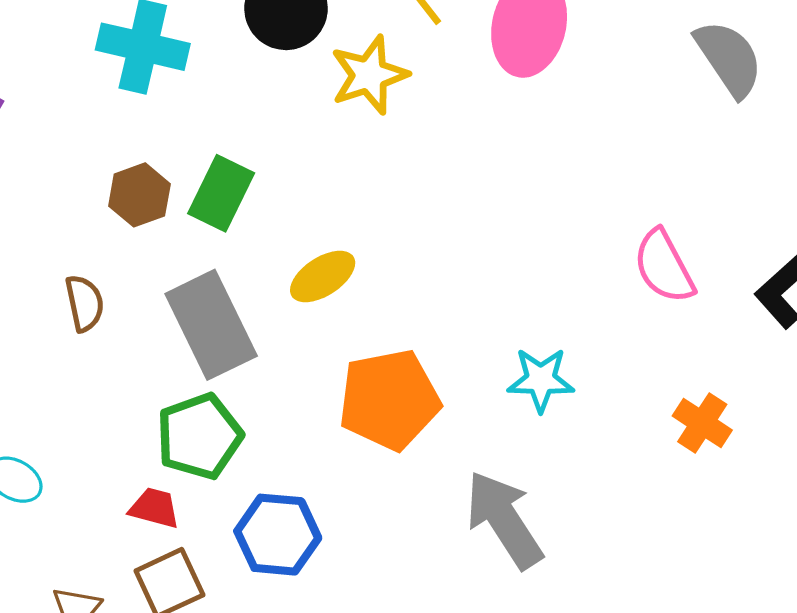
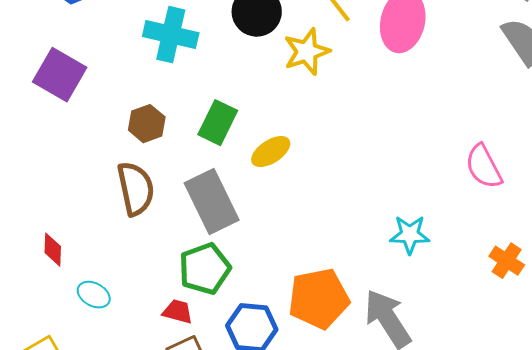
brown hexagon: (139, 195) -> (147, 124), moved
yellow ellipse: (323, 276) -> (271, 152), moved
brown semicircle: (85, 303) -> (136, 189), size x1.6
orange pentagon: (389, 400) -> (319, 299), moved

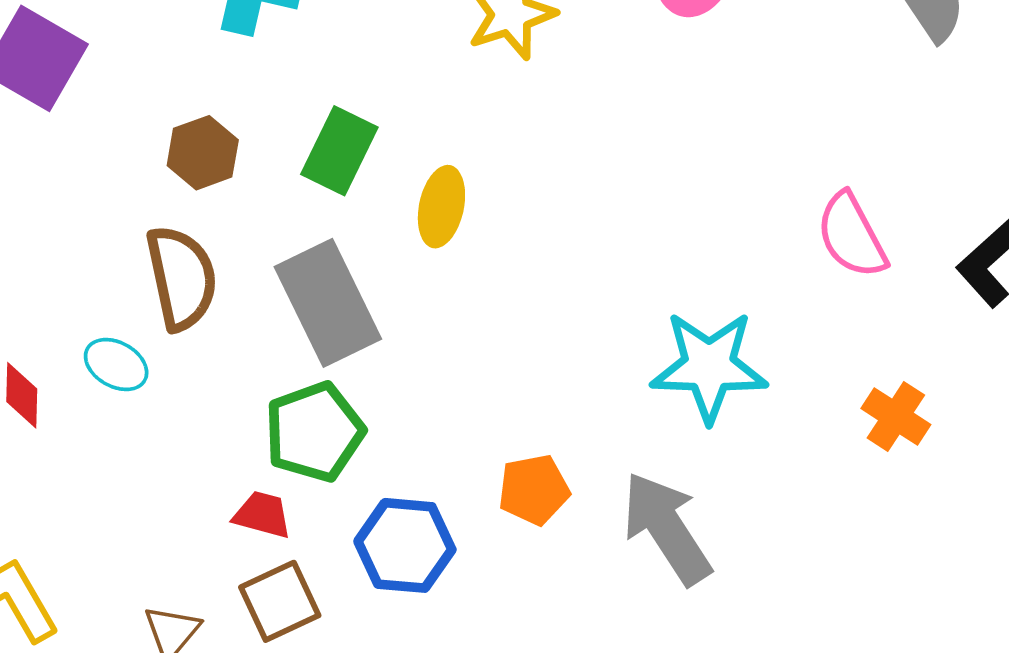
yellow ellipse: (271, 152) -> (441, 207), turned -45
cyan star: (410, 235) -> (709, 366), size x1.5
cyan ellipse: (94, 295) -> (116, 365), moved
orange pentagon: (319, 299) -> (534, 490), size x0.6

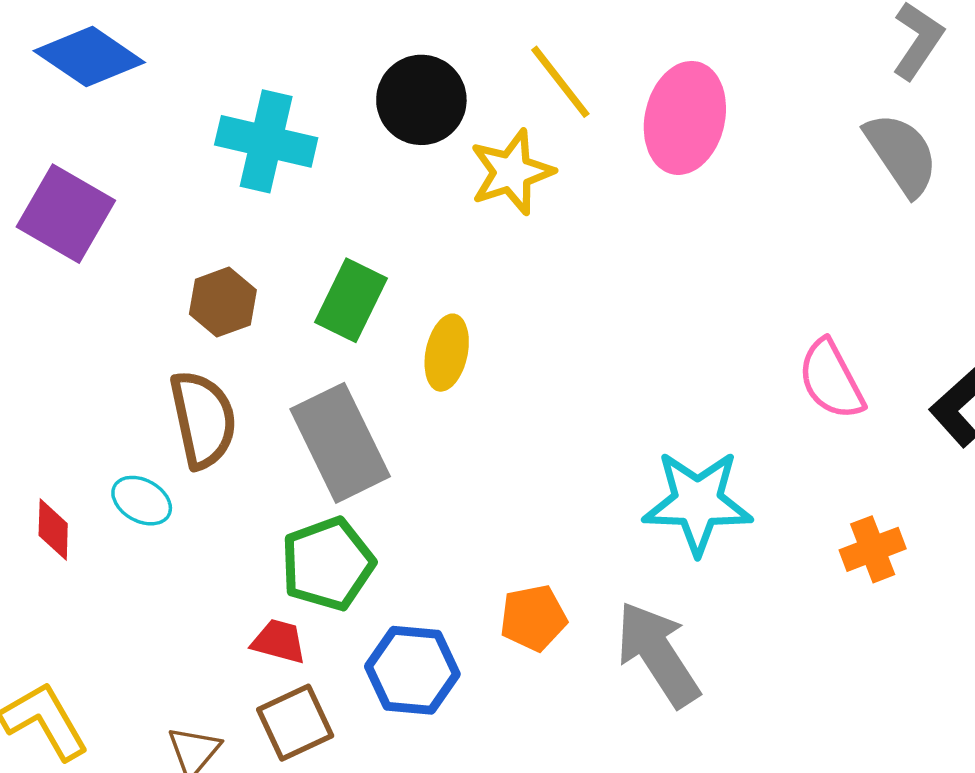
orange cross: (896, 416) -> (873, 549), turned 36

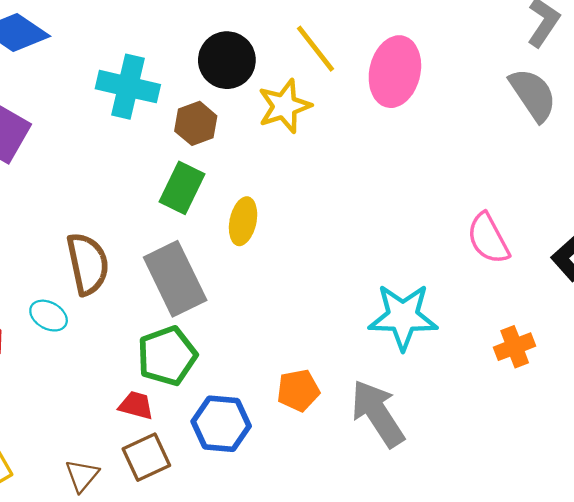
brown hexagon: (223, 302) -> (196, 123), moved

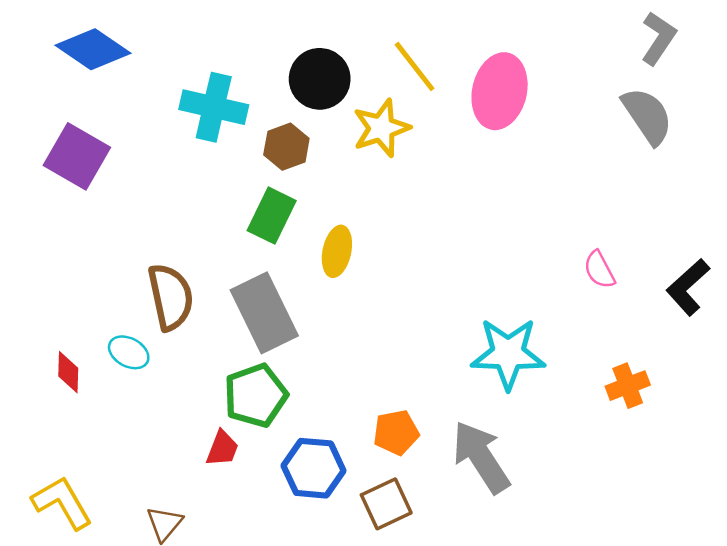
pink semicircle: (488, 238) -> (599, 270), size x0.7
red trapezoid: (136, 405) -> (222, 448), turned 96
brown square: (146, 457) -> (386, 504), moved

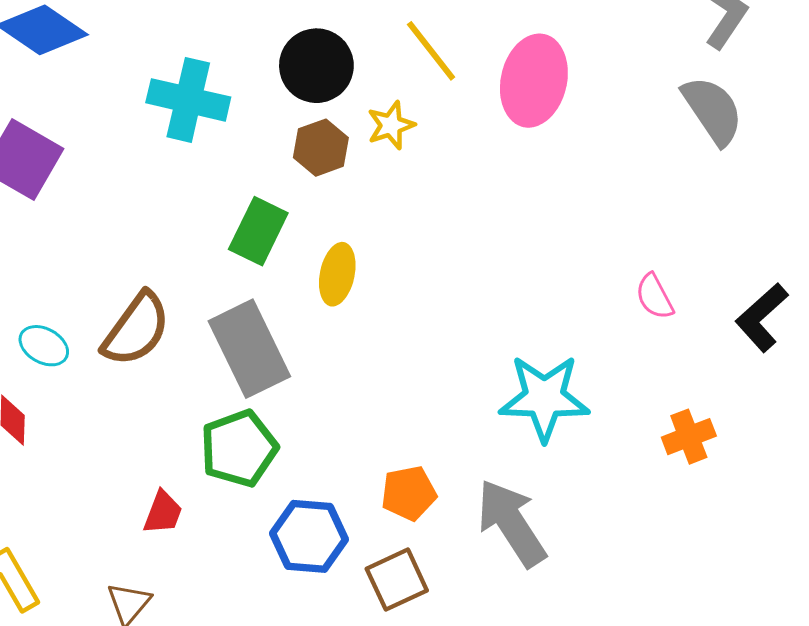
yellow star: (381, 128) -> (391, 125), size x0.7
brown hexagon: (286, 147) -> (321, 148), moved
brown semicircle: (171, 297) -> (136, 329), turned 48
cyan ellipse: (129, 352) -> (44, 346), moved
red trapezoid: (222, 448) -> (163, 513), moved

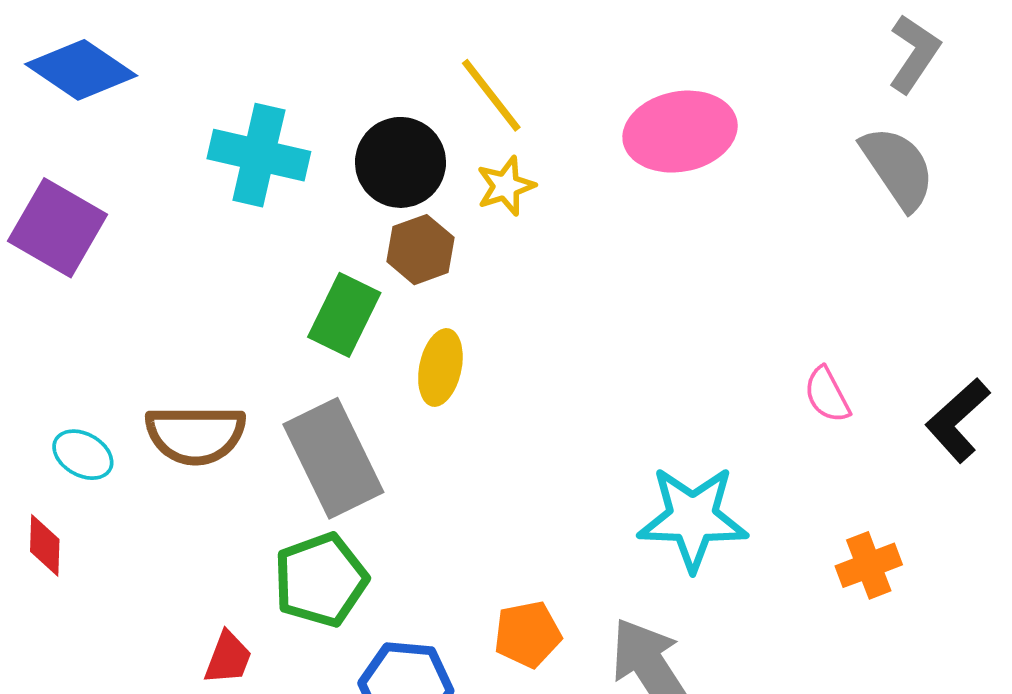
yellow line: (431, 51) -> (491, 95), moved
black circle: (316, 66) -> (400, 162), moved
pink ellipse: (534, 81) -> (680, 132), turned 66
brown hexagon: (321, 148) -> (420, 250), moved
brown semicircle: (136, 329) -> (195, 435), turned 54

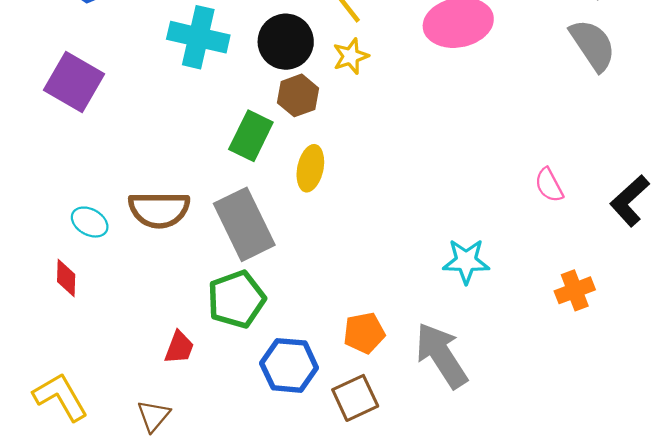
cyan star: (693, 518) -> (466, 261), size x0.7

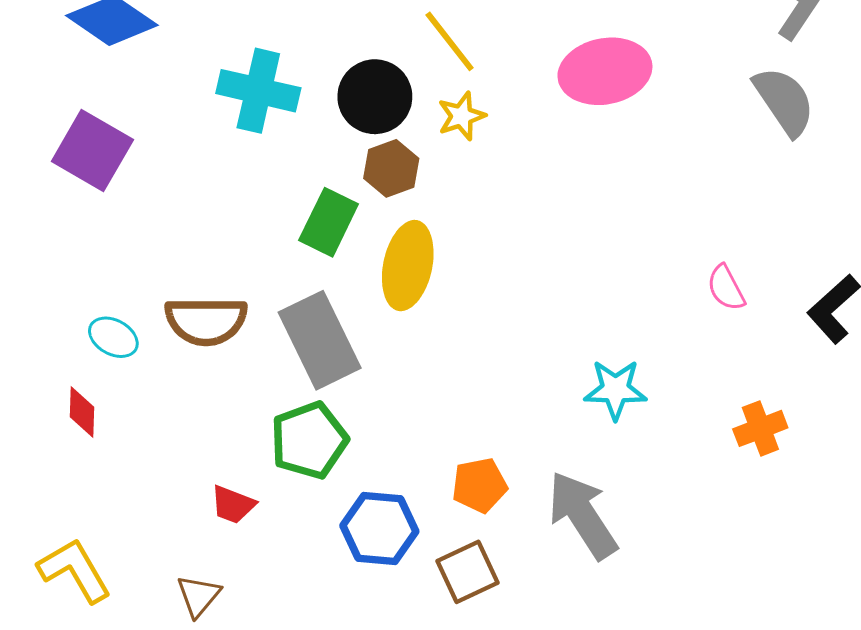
yellow ellipse: (310, 168) -> (408, 266), size x1.4
red trapezoid: (179, 348) -> (233, 505), turned 90

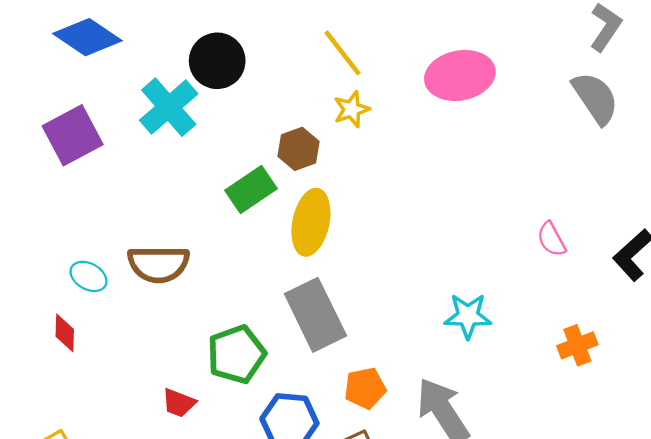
cyan cross: (258, 91) -> (169, 107), moved, turned 36
black circle: (375, 97) -> (217, 61), moved
purple square: (92, 150) -> (73, 135), turned 32
green rectangle: (329, 222) -> (251, 189), turned 30
gray rectangle: (320, 340) -> (315, 315), moved

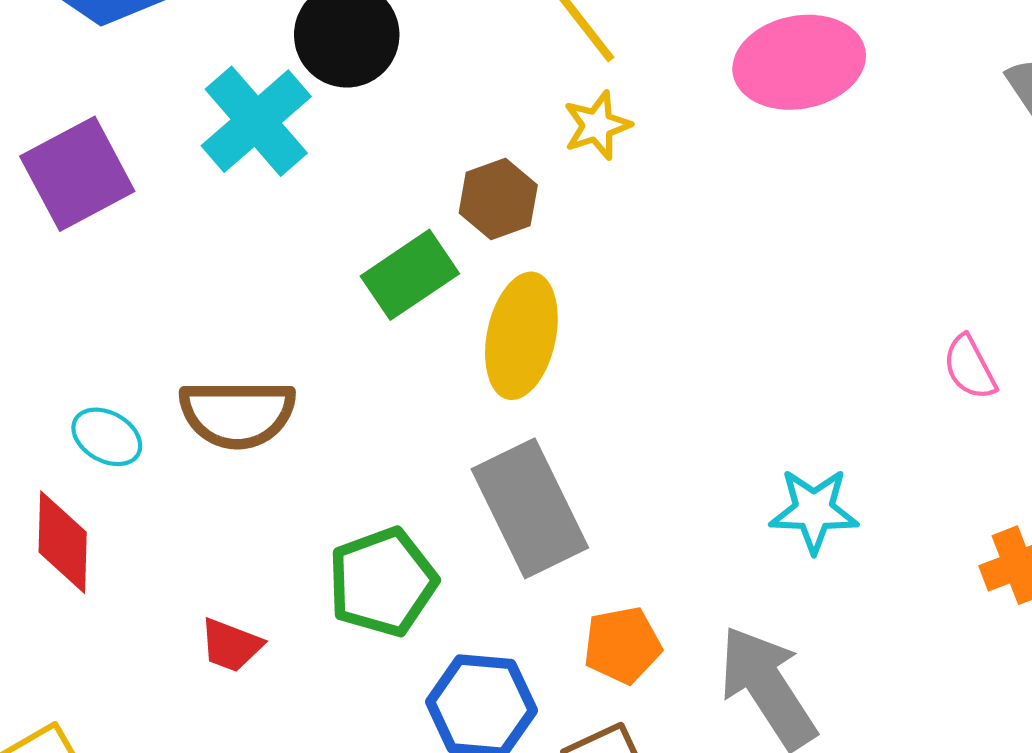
red diamond: (65, 333) -> (63, 542), size x1.4
red trapezoid: (179, 403) -> (231, 645), moved

